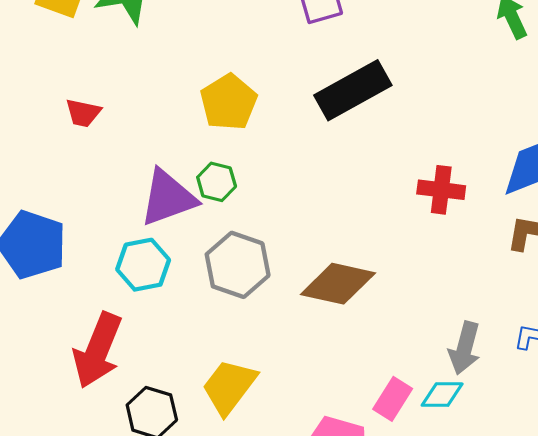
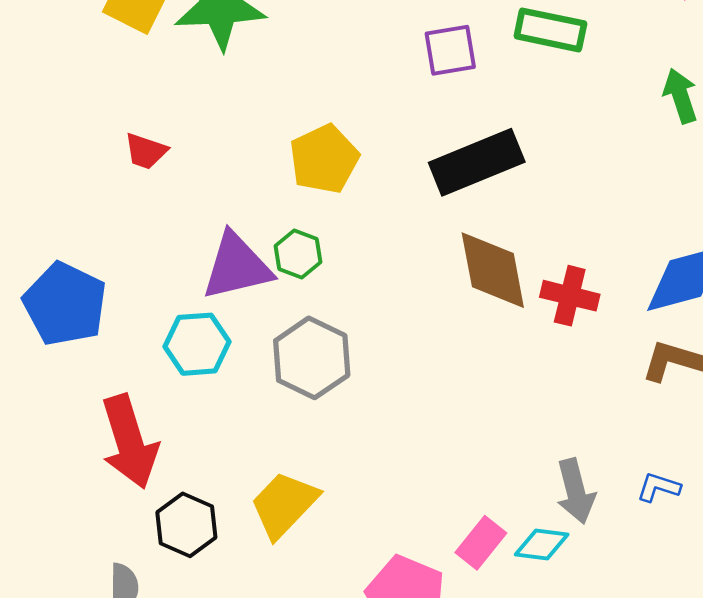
brown diamond: (338, 284) -> (493, 270), moved, turned 60
gray arrow: (465, 348) -> (576, 491), turned -36
red arrow: (98, 350) -> (129, 442), turned -46

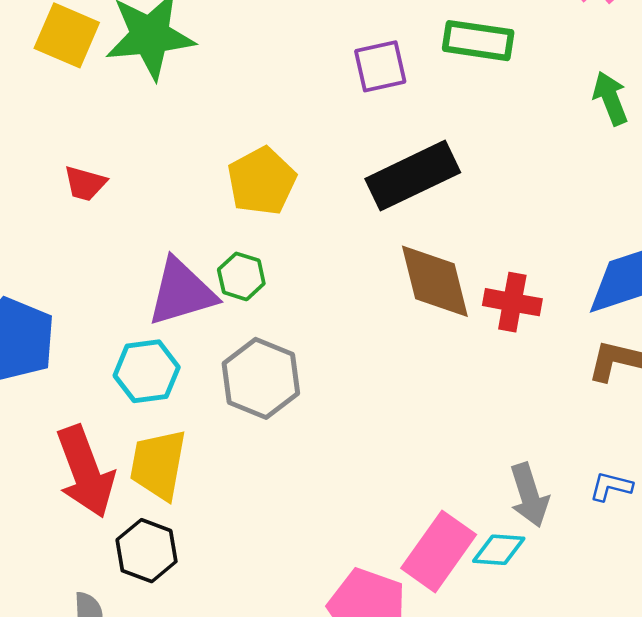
yellow trapezoid: (284, 505) -> (158, 465), moved, turned -30
pink rectangle: (481, 543) -> (439, 551), size x1.5

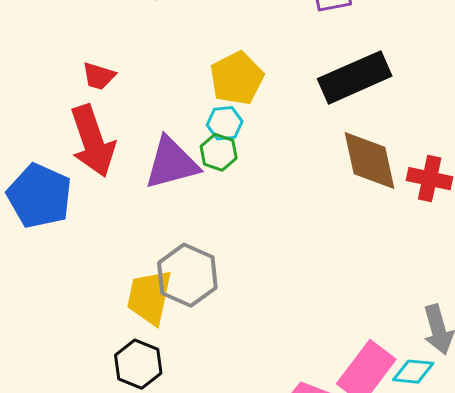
cyan hexagon: (147, 371) -> (225, 123), moved, size x0.7
gray hexagon: (261, 378) -> (187, 275), moved
red arrow: (85, 472) -> (93, 141), moved

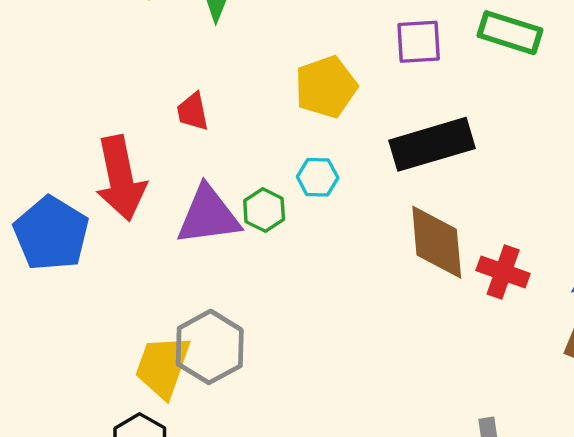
red trapezoid: (99, 76) -> (193, 112), moved, turned 54
yellow pentagon: (237, 78) -> (326, 87), moved
cyan hexagon: (225, 123) -> (318, 177), moved

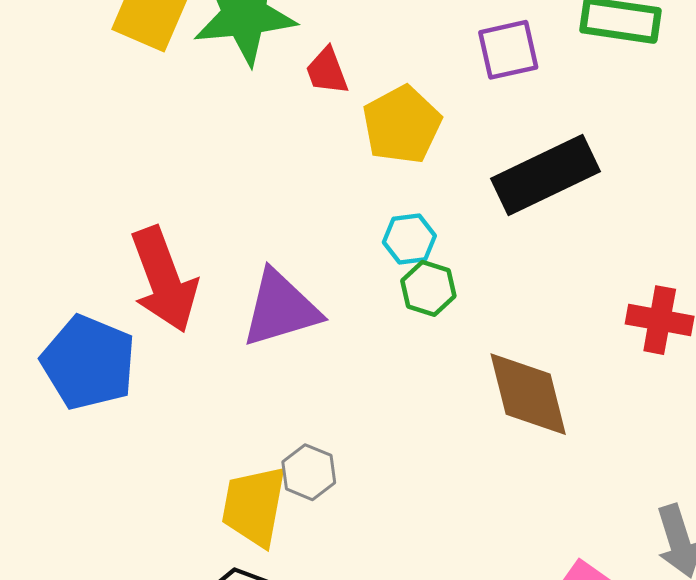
red trapezoid: (193, 112) -> (327, 71), moved
green hexagon: (264, 210) -> (428, 288), moved
brown diamond: (437, 242) -> (528, 394), moved
gray hexagon: (210, 347) -> (309, 472), size x0.6

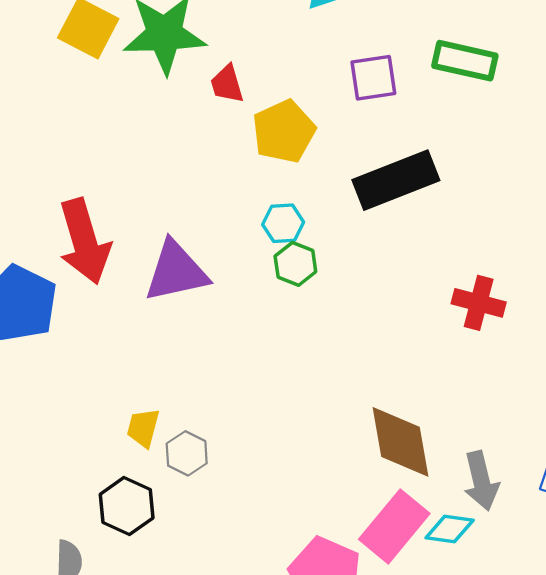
brown diamond: (528, 394) -> (400, 442), moved
gray hexagon: (309, 472) -> (187, 453), moved
yellow trapezoid: (254, 506) -> (143, 428), size x0.6

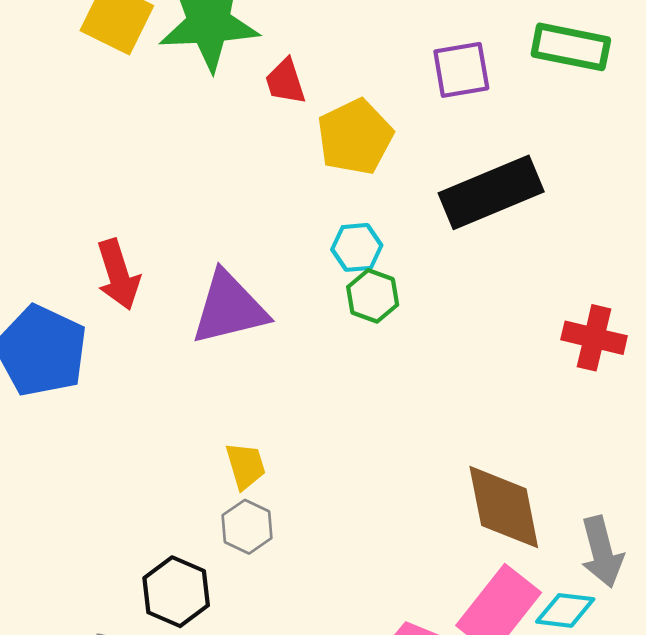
red arrow: (84, 241) -> (118, 275), size x0.7
yellow trapezoid: (143, 428) -> (246, 466), moved, turned 150

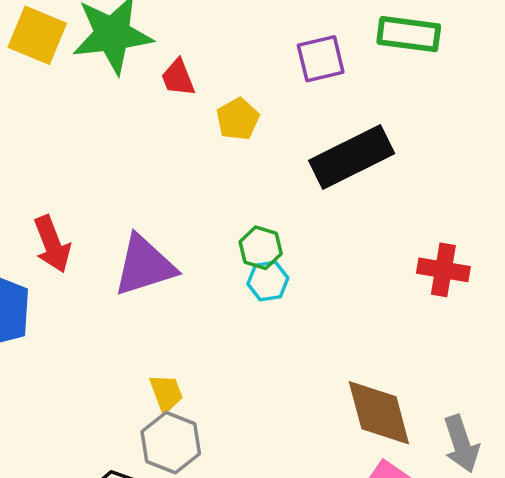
yellow pentagon: (355, 137) -> (238, 119), size x0.7
cyan hexagon: (357, 247) -> (268, 281), moved
gray hexagon: (247, 527) -> (171, 443), size x1.4

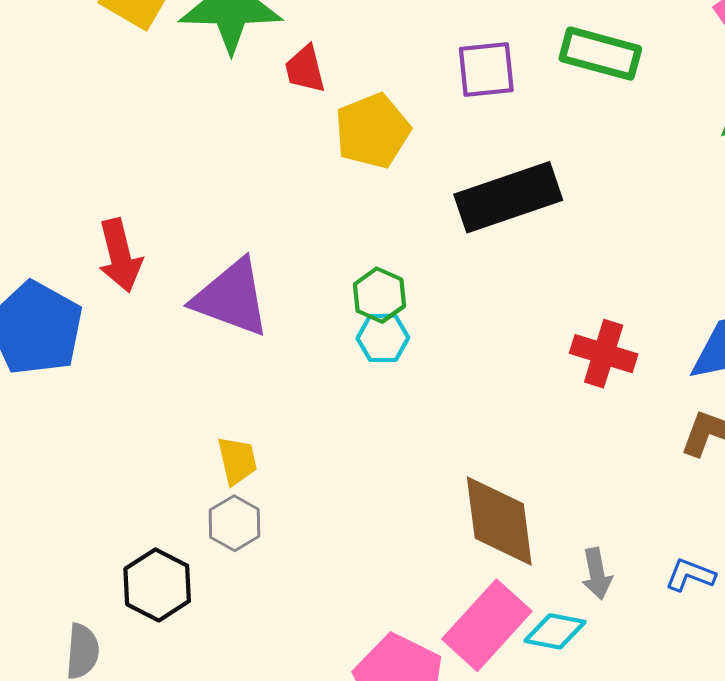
yellow pentagon: (238, 119) -> (372, 131), size x1.4
purple triangle: (145, 266) -> (232, 298), turned 30
gray hexagon: (171, 443) -> (234, 523), size x0.7
gray arrow: (461, 444) -> (597, 574), size x0.7

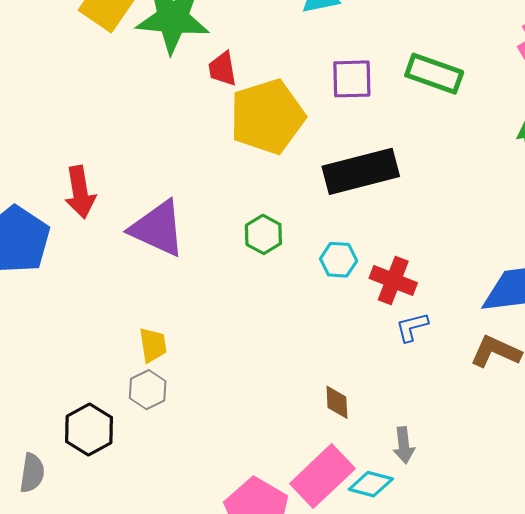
yellow pentagon: (372, 131) -> (267, 117), size x1.4
cyan hexagon: (383, 338) -> (339, 260), moved
red cross: (604, 354) -> (393, 281), moved
brown diamond: (499, 521) -> (337, 402), size x0.5
blue L-shape: (690, 575) -> (412, 327), moved, turned -40

